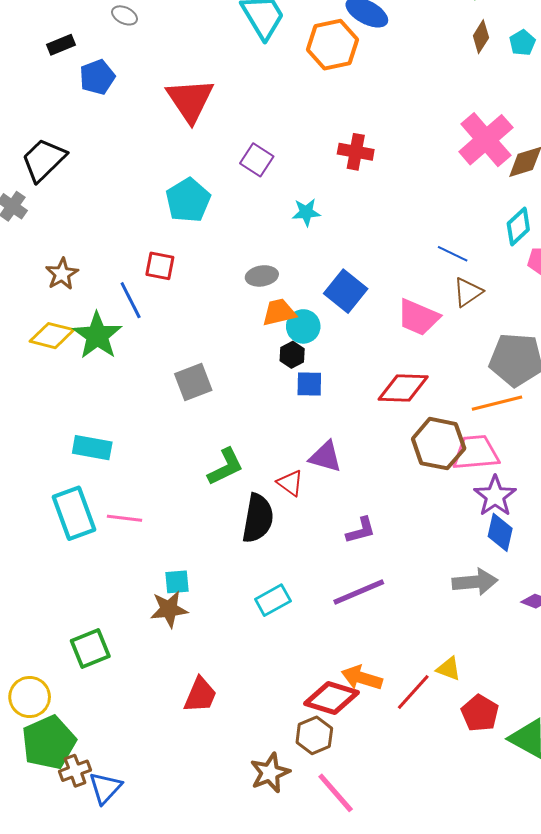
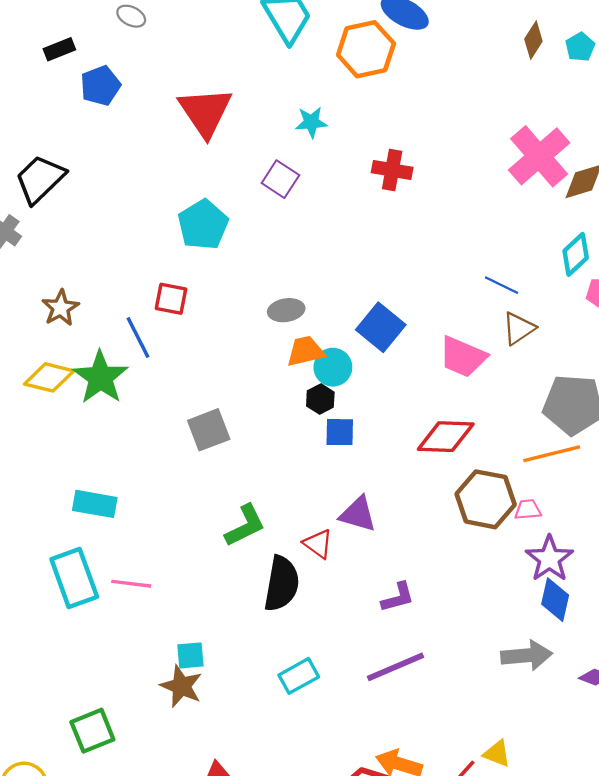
cyan star: (306, 212) -> (311, 122), moved
pink trapezoid: (476, 453) -> (528, 510), size x0.5
brown star: (169, 609) -> (181, 686), turned 30

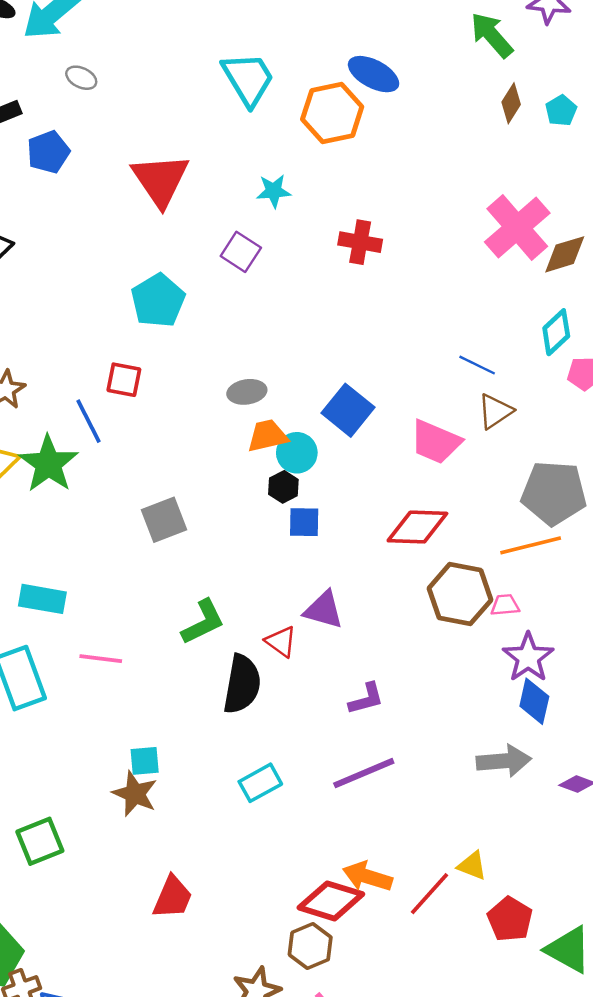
pink line: (131, 584) -> (101, 659), moved

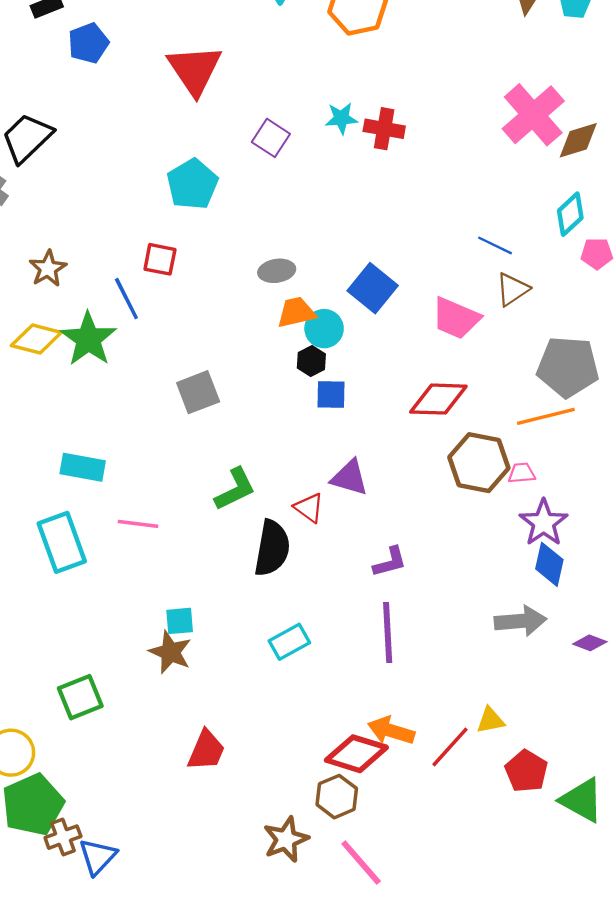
cyan star: (274, 191) -> (341, 118), moved
purple line: (364, 773) -> (388, 632), turned -70
yellow triangle: (472, 866) -> (490, 720), turned -32

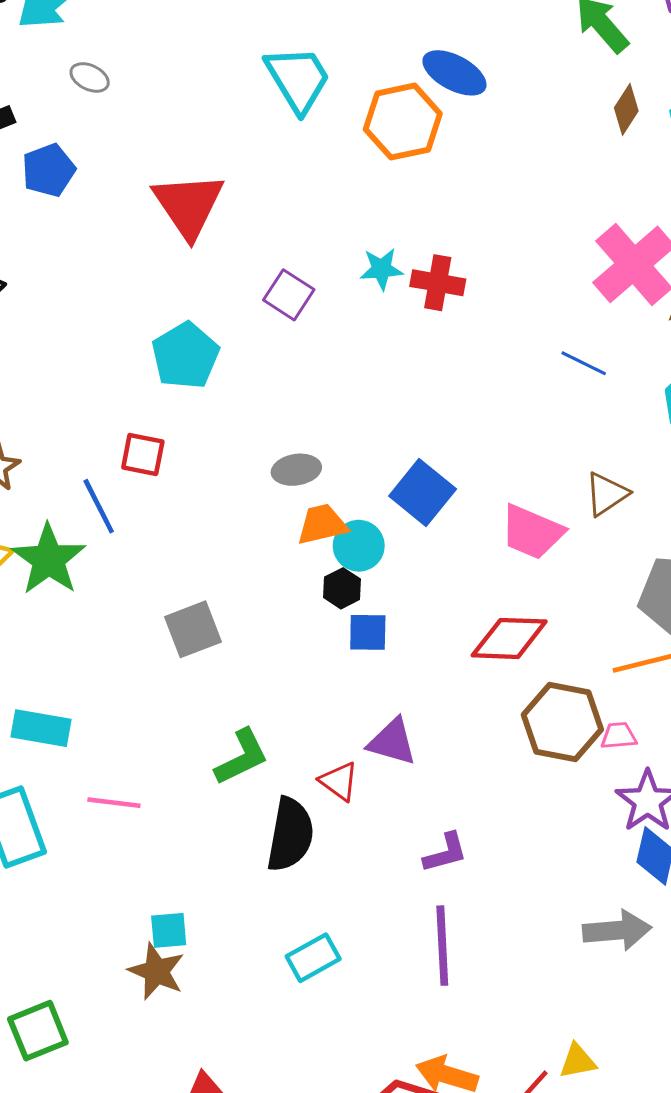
blue line: (495, 245) -> (584, 363), moved

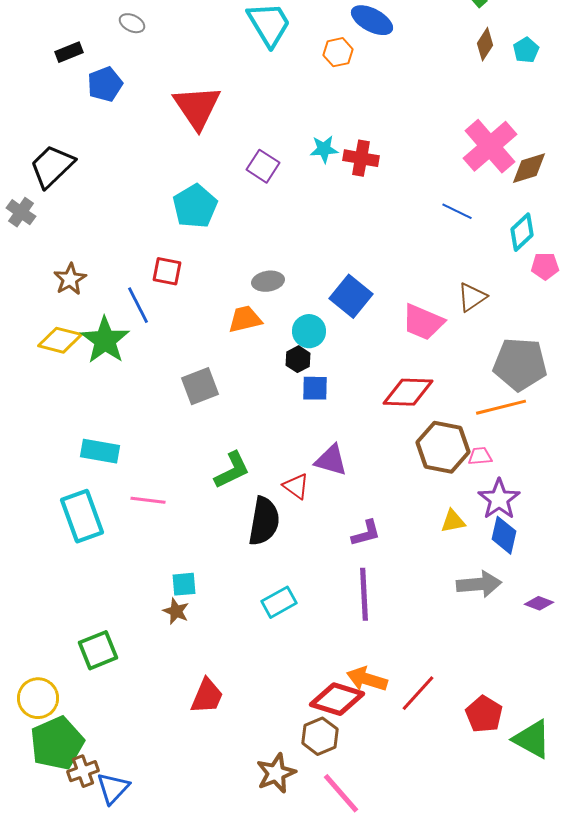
orange hexagon: (403, 122) -> (338, 52), size x0.6
orange trapezoid: (322, 524) -> (245, 319), moved
brown star: (156, 971) -> (176, 611), size x0.7
yellow triangle: (578, 1061) -> (453, 521), moved

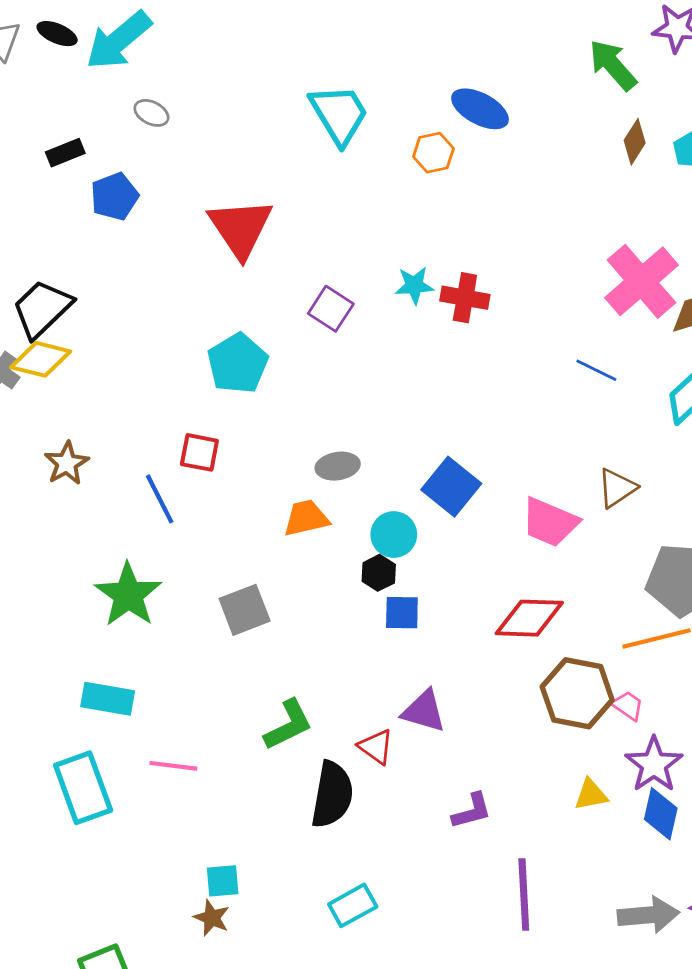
yellow diamond: (60, 340) -> (41, 359), moved
green star: (105, 340) -> (128, 595), moved
pink trapezoid: (480, 456) -> (628, 706), turned 40
gray arrow: (479, 584) -> (648, 915), moved
purple line: (364, 594) -> (524, 895), moved

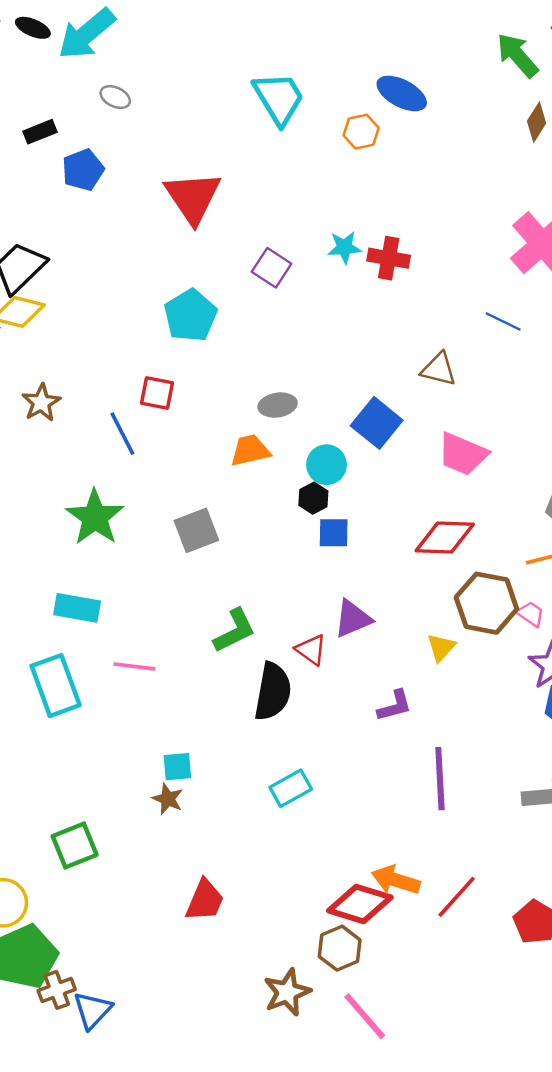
brown triangle: (617, 488) -> (439, 369), moved, turned 48
purple triangle: (424, 711) -> (353, 619), turned -39
yellow triangle: (591, 795) -> (441, 647), moved, turned -36

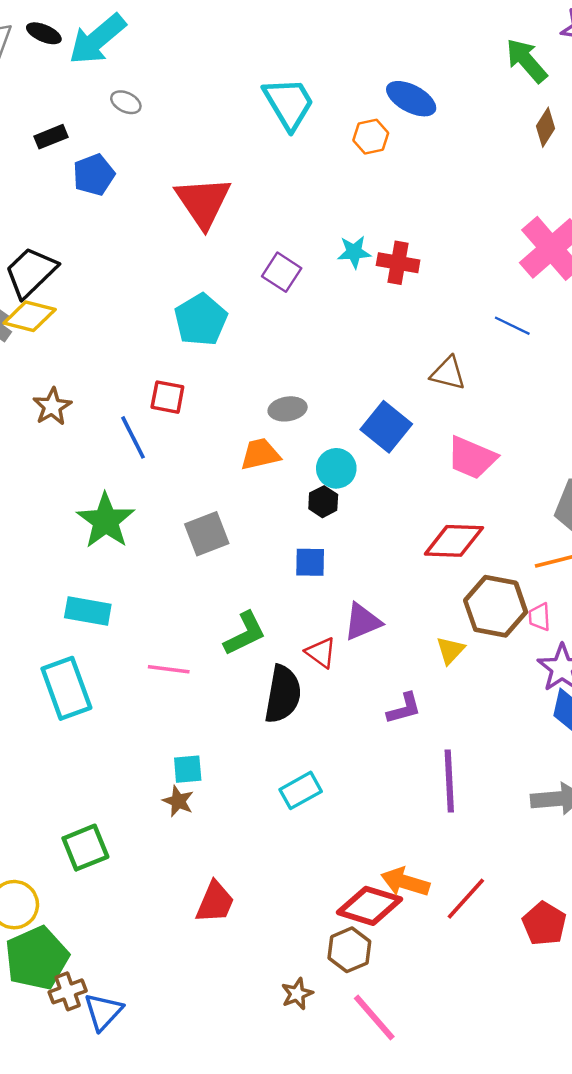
blue square: (334, 533) -> (310, 562), moved
pink trapezoid: (531, 614) -> (540, 617), turned -128
pink line: (134, 666) -> (169, 669), moved
brown star: (287, 992) -> (297, 994), size x0.7

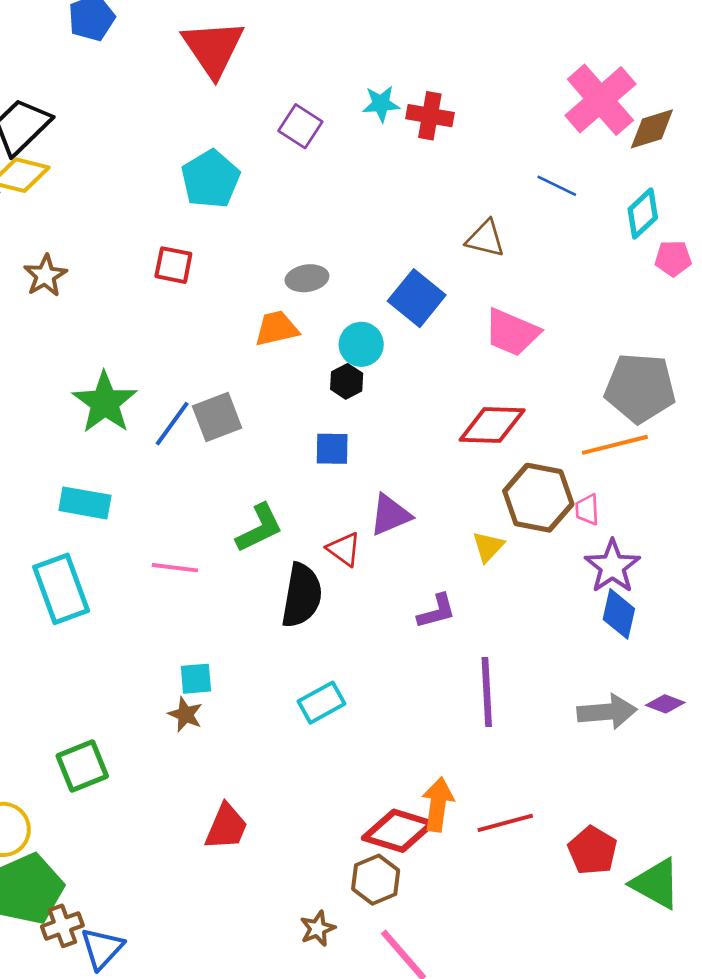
blue line: (133, 437) -> (172, 424), moved, turned 63
orange arrow: (405, 882) -> (438, 804), turned 81
red line: (466, 899) -> (505, 823), turned 33

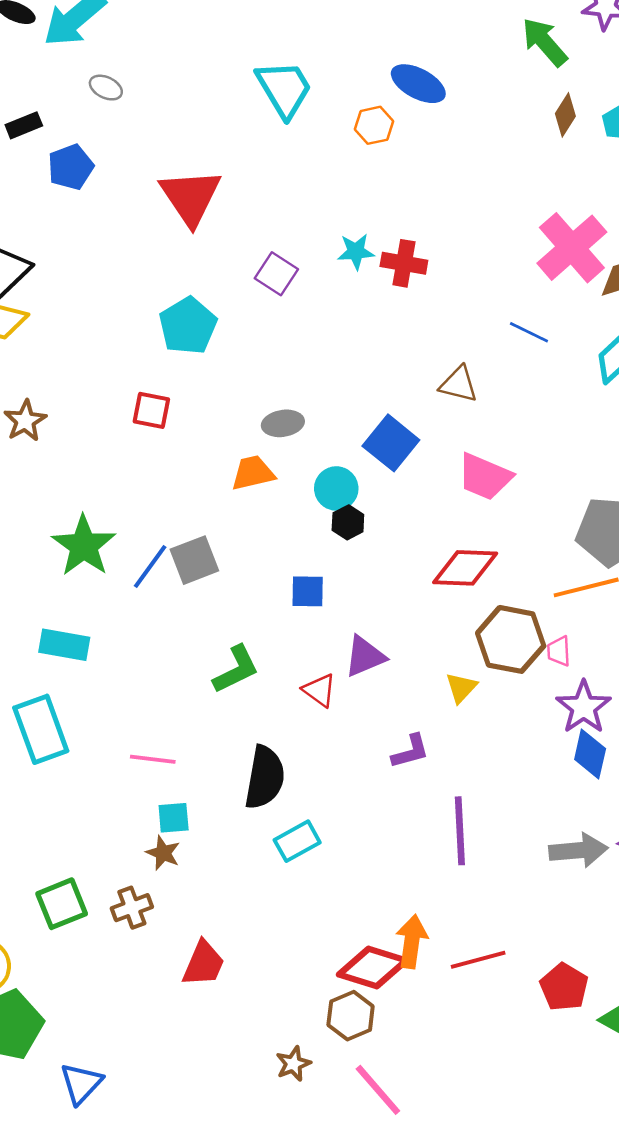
black hexagon: (347, 381) -> (348, 522), moved
pink line: (175, 568) -> (153, 759), moved
black semicircle: (302, 595) -> (265, 777), moved
brown cross: (62, 926) -> (132, 908), moved

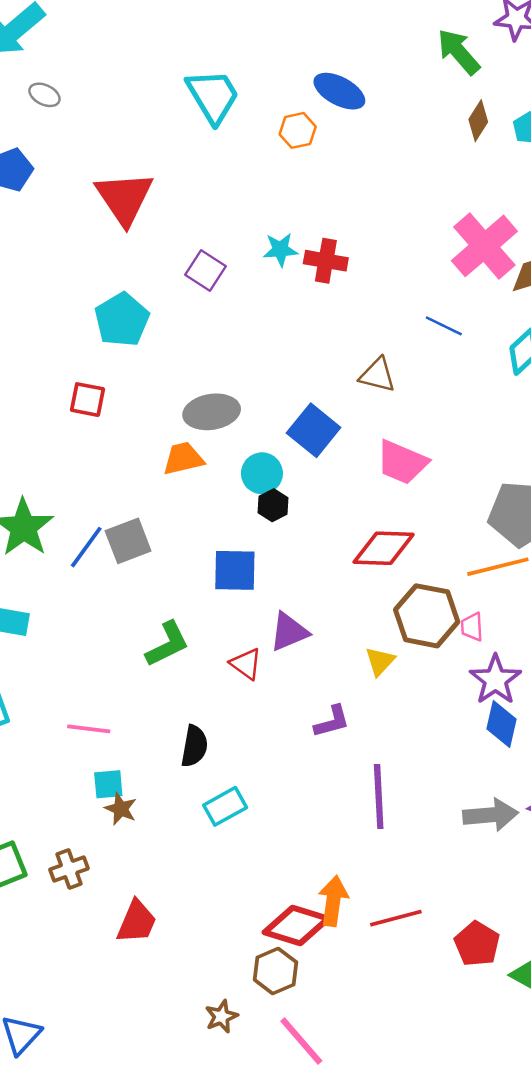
gray ellipse: (283, 423) -> (212, 412), size x1.4
blue square: (308, 591) -> (235, 570), size x1.4
black semicircle: (265, 777) -> (194, 746), size x0.7
brown star: (163, 853) -> (121, 809), moved

